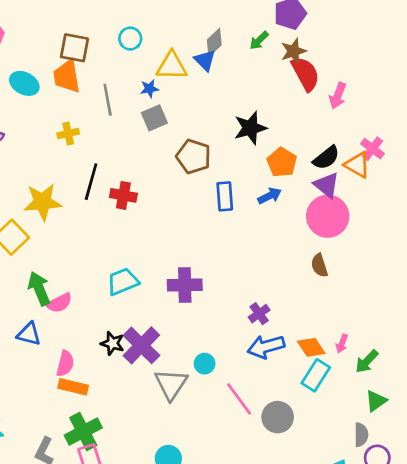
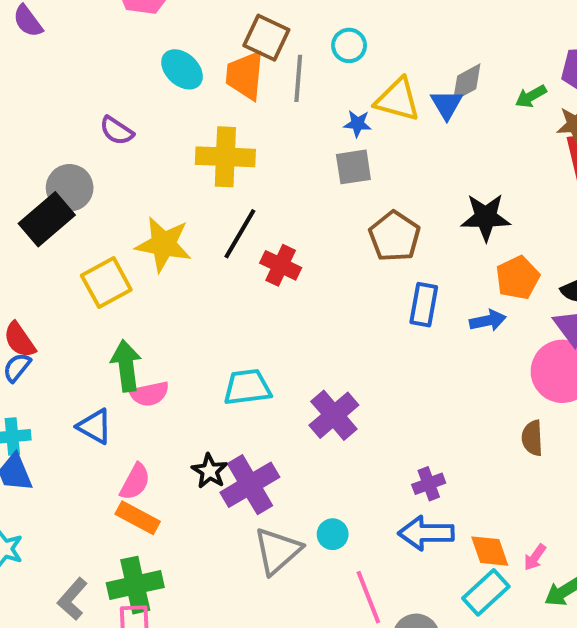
gray line: (108, 100) -> (298, 78), moved
yellow cross: (68, 134) -> (225, 157), size x1.8
purple cross: (185, 285) -> (334, 415), turned 36

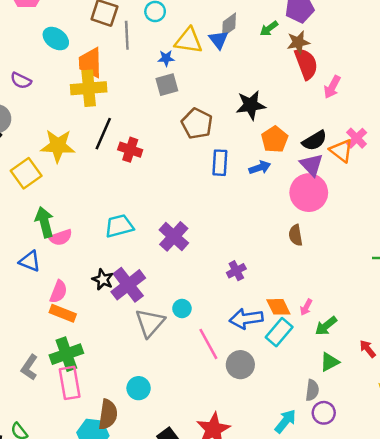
orange trapezoid: (245, 75) -> (90, 63), moved
blue arrow: (426, 533) -> (246, 319), moved

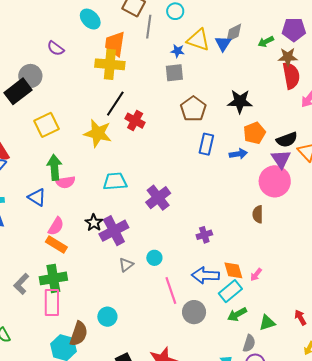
yellow star: (58, 146) -> (98, 133), moved
gray triangle: (150, 323) -> (126, 265), size x0.6
green arrow: (326, 326) -> (237, 314), moved

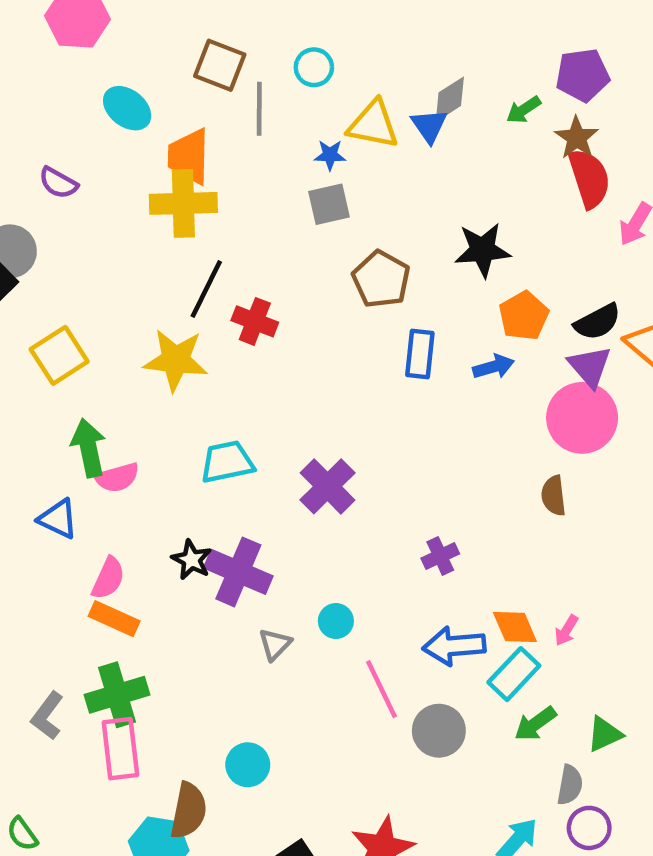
brown star: (288, 57) -> (577, 138), turned -30
purple cross: (114, 231) -> (238, 572), turned -32

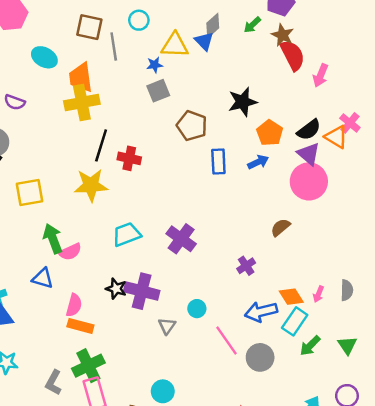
yellow square: (59, 355) -> (30, 193), turned 32
brown semicircle: (554, 496) -> (280, 227), moved, turned 66
green triangle: (605, 734) -> (347, 345), turned -30
gray semicircle: (570, 785) -> (347, 290), moved

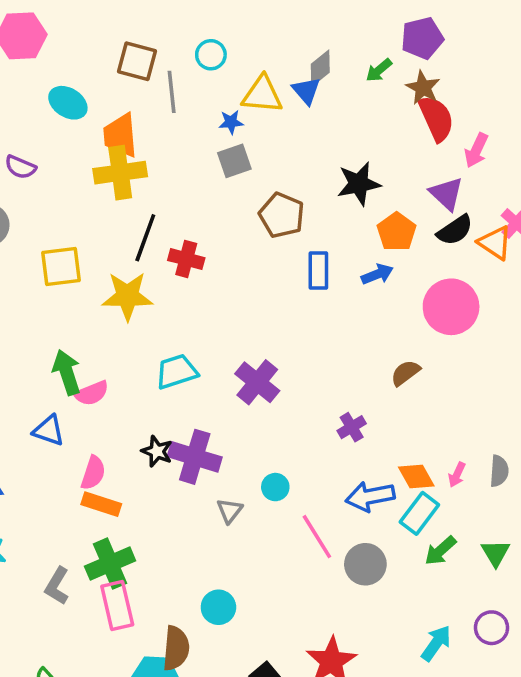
purple triangle: (309, 154) -> (446, 194), moved
yellow square: (30, 193) -> (61, 266), moved

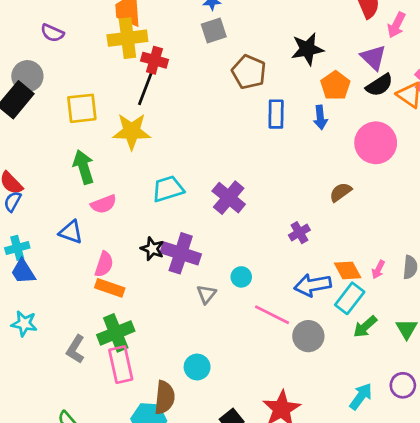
red cross: (186, 259) -> (154, 60), moved
blue arrow: (377, 274) -> (320, 117), turned 105
green arrow: (67, 372) -> (84, 167), moved
pink line: (317, 537) -> (272, 315), turned -32

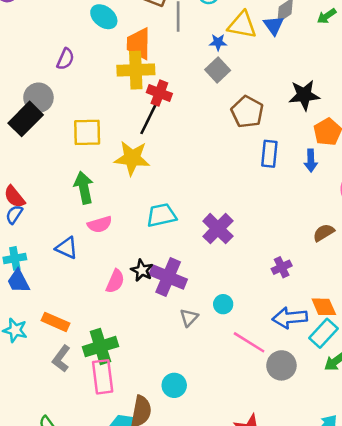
gray square: (214, 30) -> (218, 70), turned -30
purple semicircle: (52, 33) -> (65, 59), turned -95
pink semicircle: (104, 264) -> (115, 281), moved
orange rectangle: (110, 288) -> (55, 322), moved

